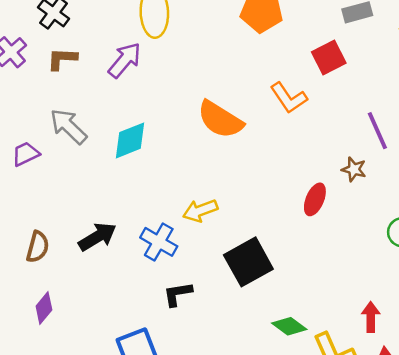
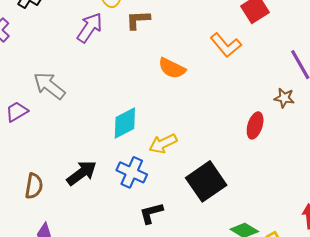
brown L-shape: (62, 59) -> (138, 20), moved
orange semicircle: (220, 120) -> (172, 68), size x0.7
cyan diamond: (130, 140) -> (125, 123), moved

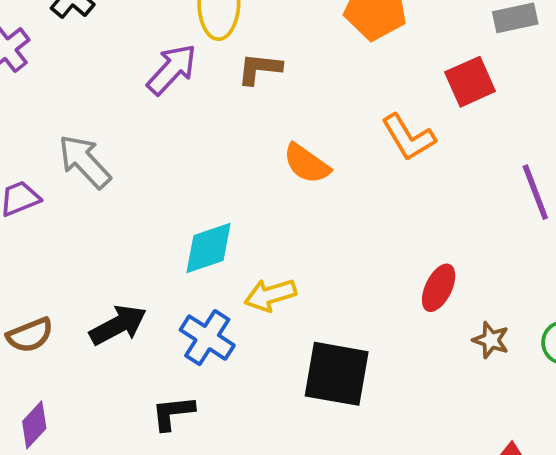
brown star: (284, 98) -> (491, 340), moved
black square: (206, 181) -> (337, 374), turned 36
brown semicircle: (34, 186) -> (30, 335), turned 50
black L-shape: (151, 213) -> (173, 413), moved

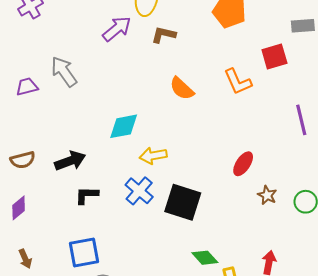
blue cross: (207, 338) -> (139, 191), moved
black L-shape: (173, 413) -> (87, 195), moved

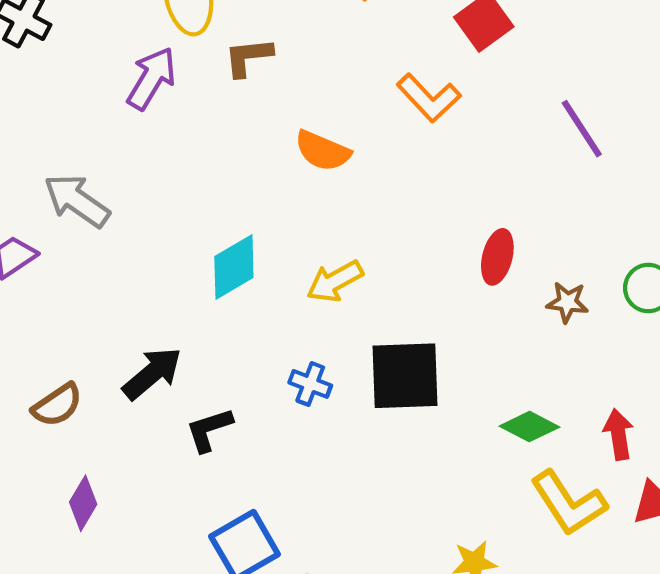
yellow arrow: (153, 156) -> (335, 281), moved
blue cross: (139, 191) -> (310, 384), size x0.7
green diamond: (205, 258) -> (529, 427), moved

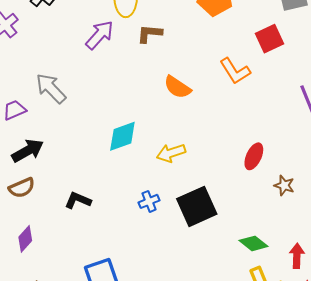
black arrow: (152, 373) -> (28, 151), moved
black square: (405, 376) -> (197, 206), turned -33
blue cross: (310, 384) -> (149, 201), turned 36
black L-shape: (209, 430) -> (78, 200), moved, turned 30

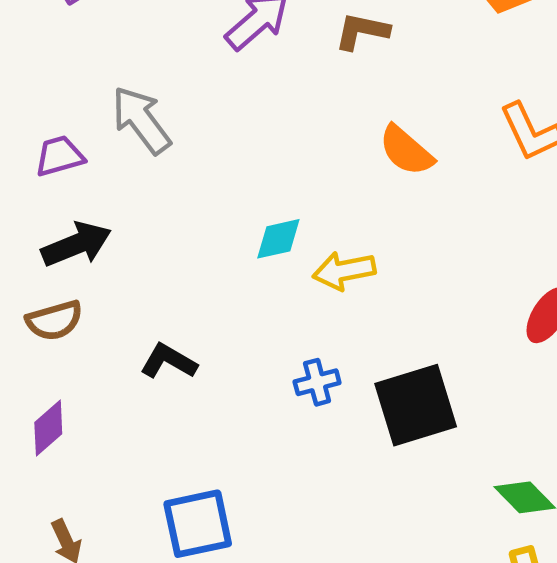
cyan diamond: (122, 136) -> (278, 239), size x0.7
yellow arrow: (171, 153) -> (344, 271), moved

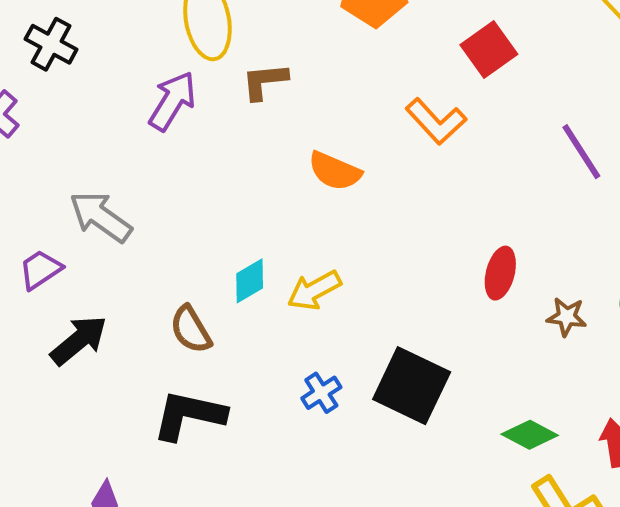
brown semicircle: (54, 320) -> (191, 329), moved, turned 93
black L-shape: (168, 361) -> (189, 415), size x1.5
black square: (416, 405) -> (412, 386), turned -30

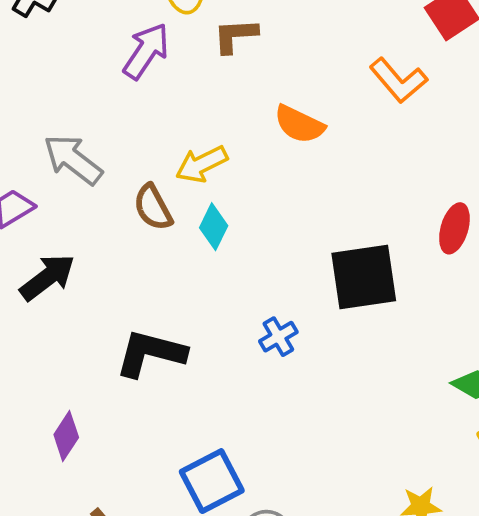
cyan diamond: (250, 281) -> (214, 227), turned -36
yellow arrow: (314, 290) -> (202, 164), moved
brown semicircle: (191, 329) -> (153, 207), moved
black square: (412, 386) -> (364, 277), moved, turned -36

